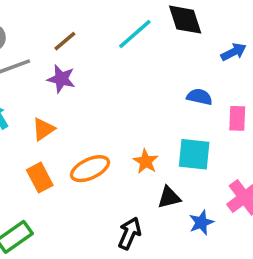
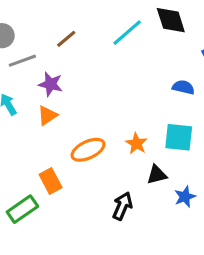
purple star: (61, 79) -> (51, 84), moved
orange rectangle: (40, 178) -> (51, 181), moved

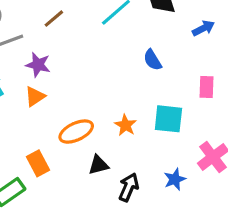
blue semicircle: (183, 87) -> (153, 60), moved, turned -135
black triangle: (157, 175) -> (98, 165), moved
black arrow: (122, 206) -> (129, 187), moved

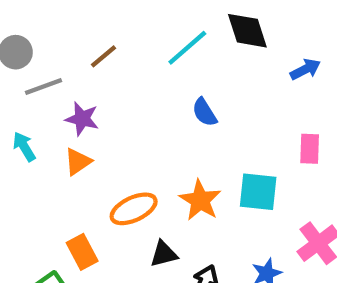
blue semicircle: (153, 60) -> (204, 112), moved
orange star: (125, 125) -> (200, 200), size x1.4

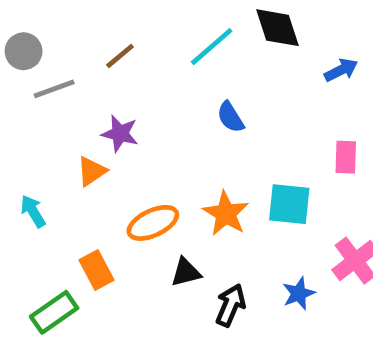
purple star: (82, 119) -> (120, 134), moved
cyan arrow: (24, 147) -> (33, 211), moved

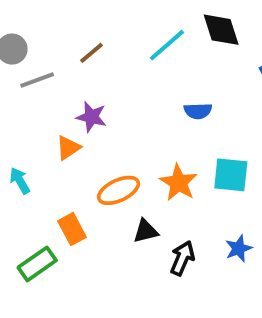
blue semicircle: (230, 117) -> (198, 111), moved, turned -60

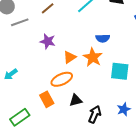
orange triangle: (68, 148) -> (70, 57), moved
cyan arrow: (20, 181) -> (11, 74), turned -96
orange star: (179, 183) -> (93, 57), moved
orange rectangle: (72, 229) -> (47, 99), moved

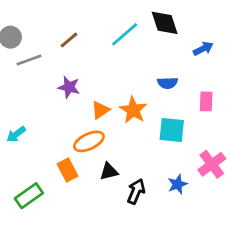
blue semicircle: (103, 38) -> (167, 83), moved

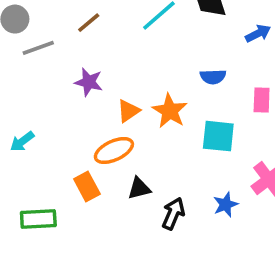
green rectangle: (29, 196) -> (38, 219), turned 32

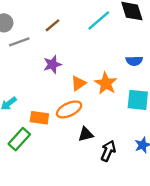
purple star: (89, 82) -> (52, 64), turned -30
orange rectangle: (87, 187) -> (39, 118), moved, turned -54
green rectangle: (38, 219) -> (19, 139), moved, turned -45

